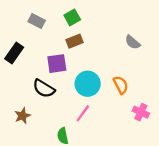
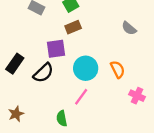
black rectangle: (14, 53) -> (15, 64), moved
black semicircle: (44, 88) -> (43, 73), turned -75
brown star: (22, 116) -> (16, 114), moved

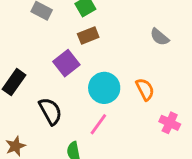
purple square: (56, 49) -> (66, 63), turned -30
black semicircle: (43, 73) -> (50, 111), moved, turned -75

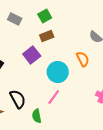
orange semicircle: (145, 89) -> (83, 59), moved
black semicircle: (50, 111) -> (18, 99), moved

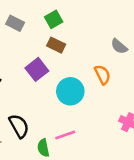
brown rectangle: (47, 36) -> (56, 45), turned 48
pink line: (54, 97) -> (65, 135), moved, turned 35

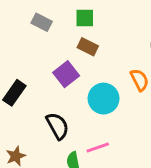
green square: (54, 19) -> (85, 18), turned 30
black semicircle: (19, 126) -> (57, 126), moved

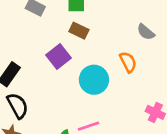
black semicircle: (57, 126) -> (18, 106), moved

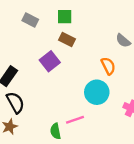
cyan circle: (94, 80) -> (97, 92), moved

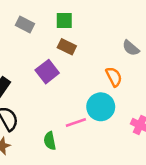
pink line: (75, 120) -> (76, 122), moved
green semicircle: (56, 131) -> (50, 141), moved

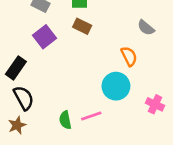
purple square: (47, 72) -> (44, 37), moved
pink line: (76, 122) -> (91, 116), moved

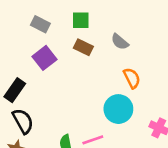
gray semicircle: (146, 28) -> (120, 42), moved

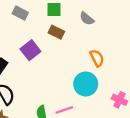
gray semicircle: (120, 42) -> (87, 19), moved
purple square: (44, 58) -> (30, 50), moved

